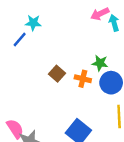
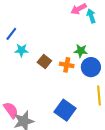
cyan star: (33, 23) -> (22, 50), moved

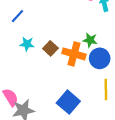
cyan star: (22, 50) -> (27, 44), moved
orange cross: (67, 65) -> (74, 54), size x1.5

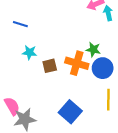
blue line: (18, 16) -> (20, 24), turned 64
brown square: (50, 48) -> (50, 66), moved, turned 32

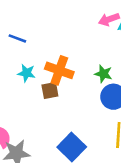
orange cross: (77, 63) -> (59, 70), moved

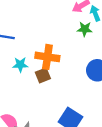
green star: (103, 74) -> (85, 29), moved

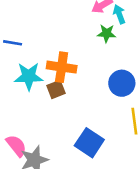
cyan star: (20, 65) -> (29, 76), size x1.5

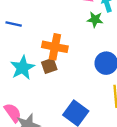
cyan star: (29, 76) -> (22, 68), moved, turned -30

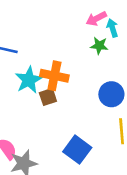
cyan star: (22, 68) -> (29, 80), moved

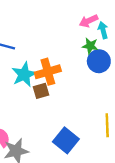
orange cross: (54, 76) -> (48, 72), turned -30
blue circle: (111, 94) -> (99, 61), moved

